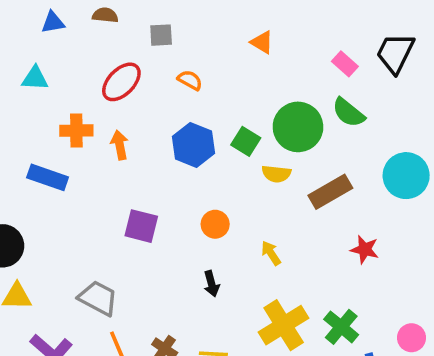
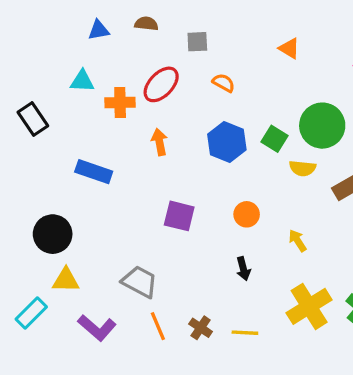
orange cross: (76, 131) -> (120, 103), moved

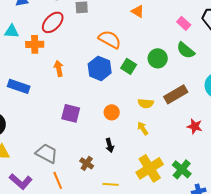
orange semicircle: (224, 83) -> (110, 39), moved, size x1.6
red ellipse: (161, 84) -> (53, 22), moved
green circle: (322, 126) -> (158, 58), size x0.7
yellow semicircle: (302, 168) -> (146, 103), moved
brown cross: (201, 328) -> (87, 163), moved

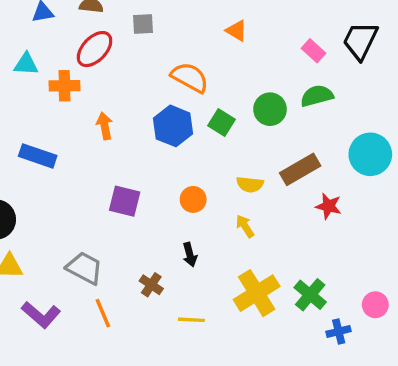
green semicircle: (186, 50) -> (317, 96), turned 126
red star: (195, 126) -> (329, 206), moved

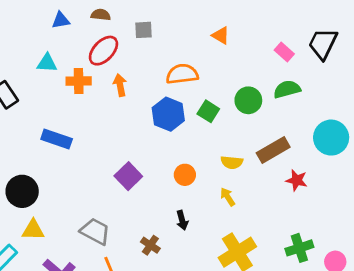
orange semicircle: (190, 77) -> (182, 74), turned -36
orange arrow: (105, 126) -> (120, 85), moved
purple square: (125, 201) -> (128, 176), turned 32
green cross: (310, 295) -> (299, 248), moved, turned 32

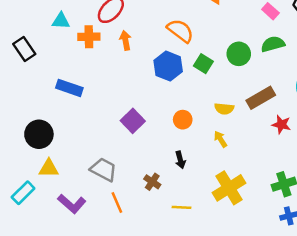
orange semicircle: (182, 74) -> (180, 31), turned 44

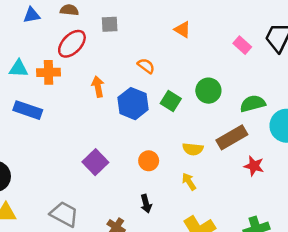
cyan triangle: (61, 21) -> (19, 68), moved
orange semicircle: (180, 31) -> (146, 66), size x0.6
orange arrow: (125, 40) -> (98, 87), moved
green semicircle: (273, 44) -> (253, 104), moved
blue rectangle: (69, 88) -> (28, 110), moved

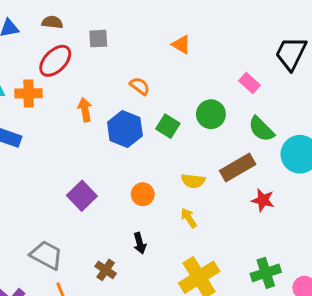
pink rectangle: (242, 45) -> (249, 83), moved
green semicircle: (253, 104) -> (261, 129), turned -120

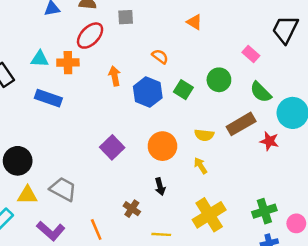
orange circle: (143, 194) -> (162, 146), size x1.5
red star: (263, 200) -> (269, 141), moved
gray trapezoid: (46, 255) -> (63, 189), moved

